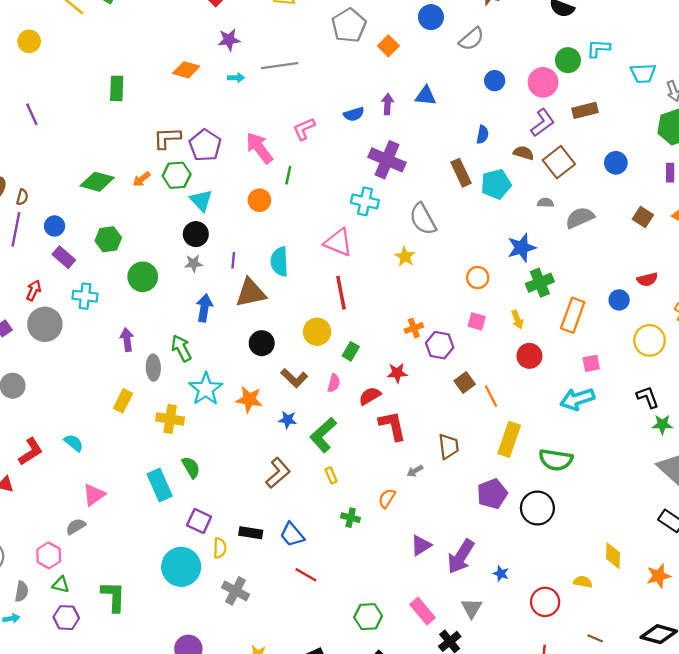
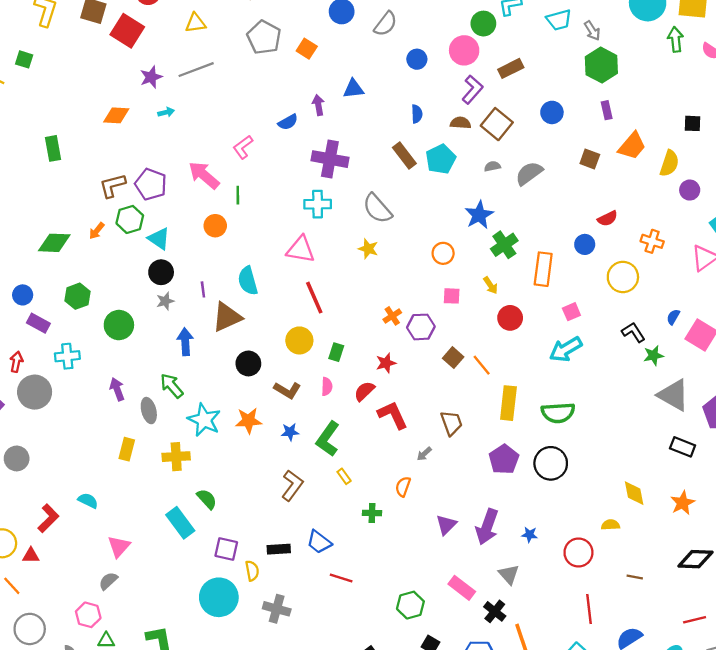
gray line: (280, 66) -> (196, 70), moved

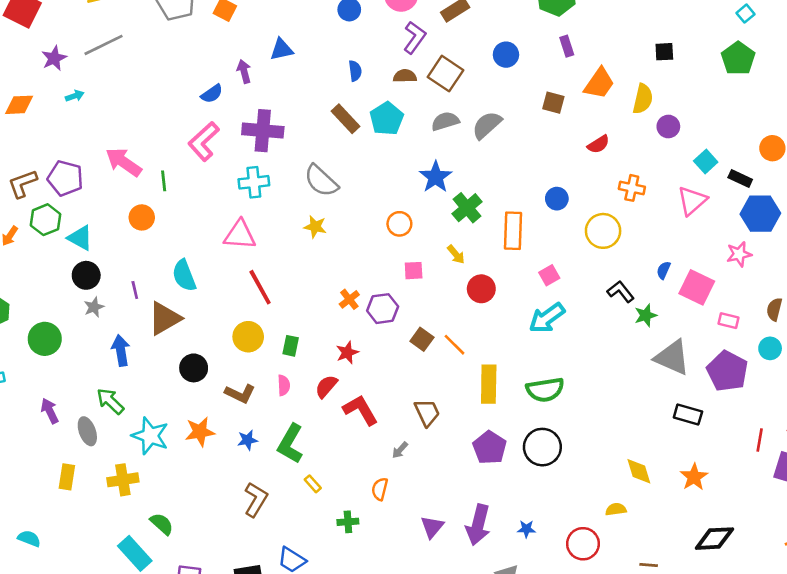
pink L-shape: (243, 147) -> (204, 141), moved, size x1.4
gray semicircle: (492, 166) -> (445, 121), size x1.5
red semicircle: (608, 219) -> (598, 144), moved

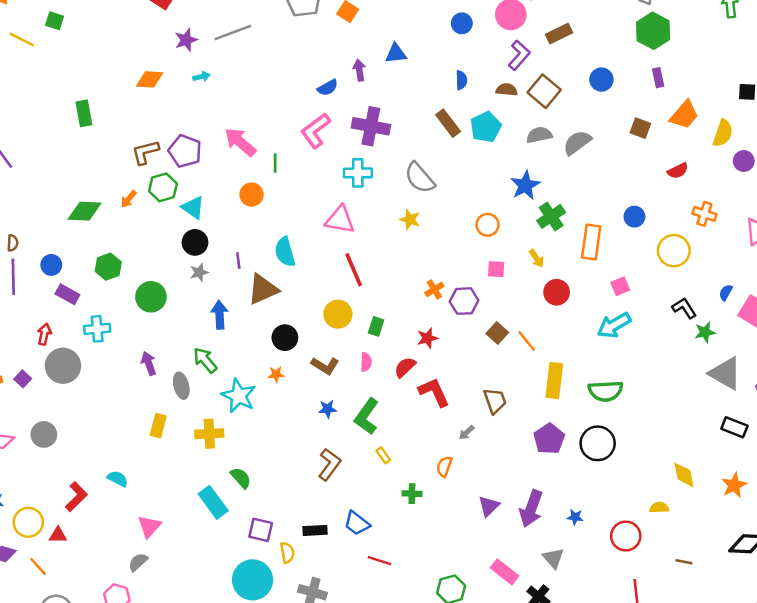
orange star: (200, 432) -> (276, 374), moved, size x0.6

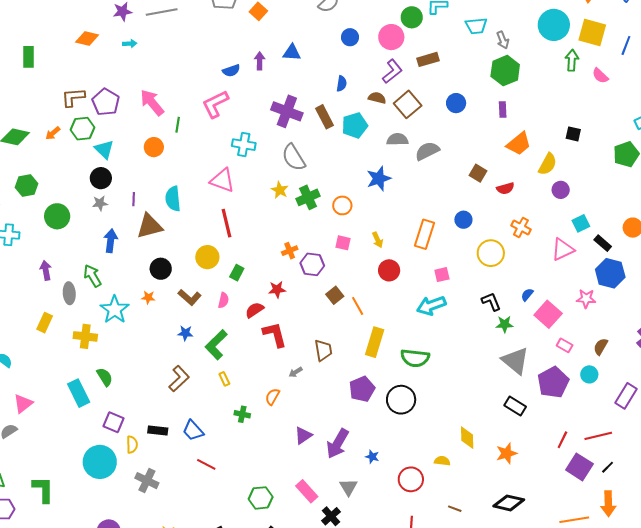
purple cross: (371, 126) -> (287, 111), moved
brown square: (640, 128) -> (478, 173), moved
green cross: (551, 216) -> (308, 197), moved

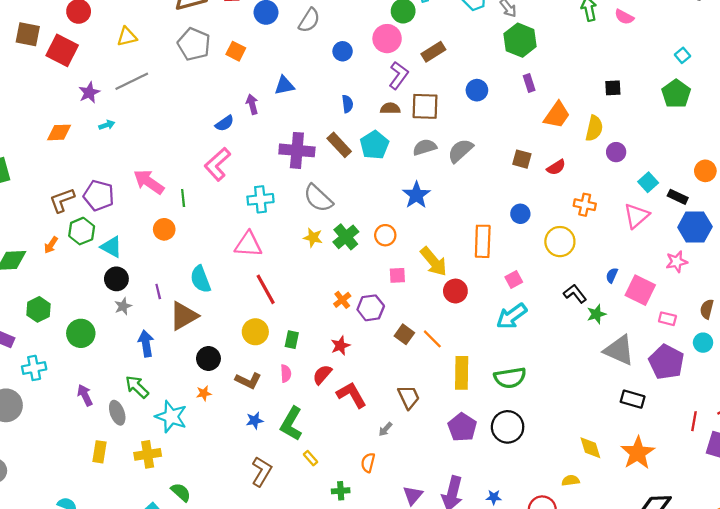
brown square: (408, 104) -> (425, 106), turned -32
yellow arrow: (378, 240) -> (434, 262), size x1.8
orange star: (507, 453) -> (638, 453), size x1.4

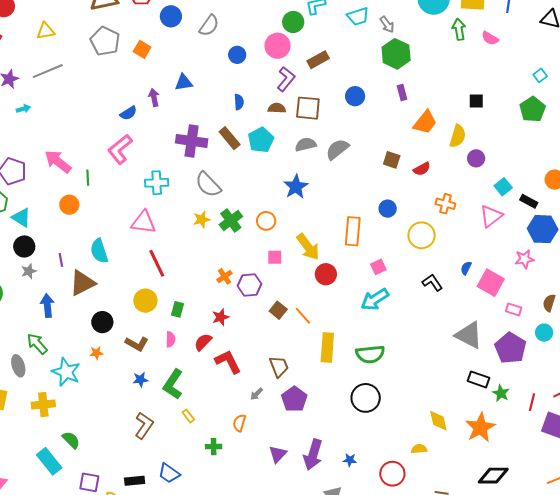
yellow star: (313, 238) -> (202, 219), turned -30
green star: (596, 314) -> (501, 393), moved, turned -30
purple pentagon: (462, 427) -> (294, 399), moved

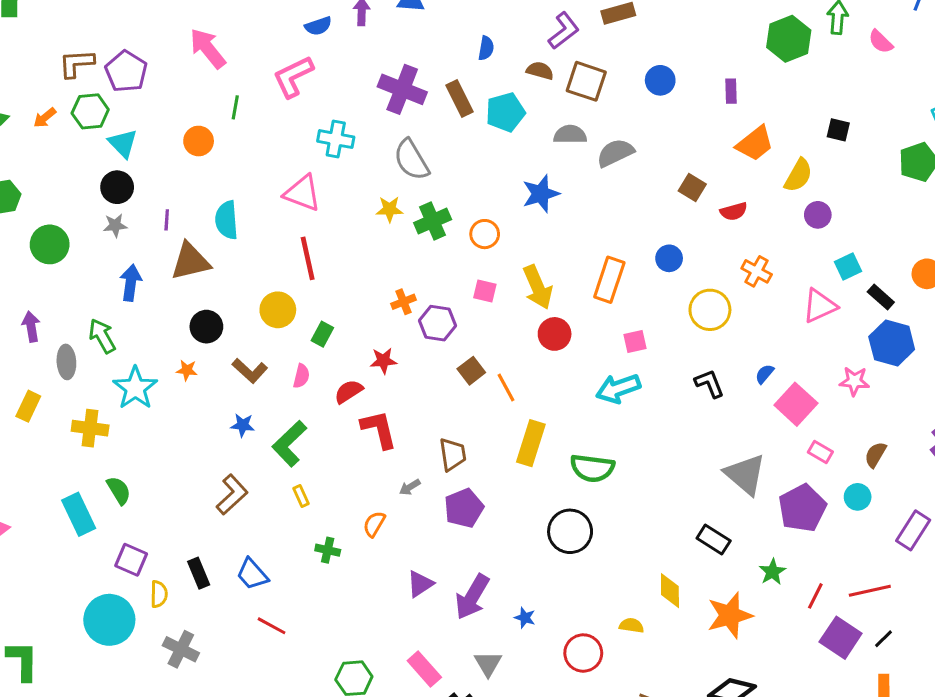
green hexagon: (396, 54) -> (789, 39), moved
pink arrow: (58, 162) -> (208, 48), moved
black rectangle: (478, 379) -> (714, 539), moved
black rectangle: (135, 481) -> (199, 573), turned 60

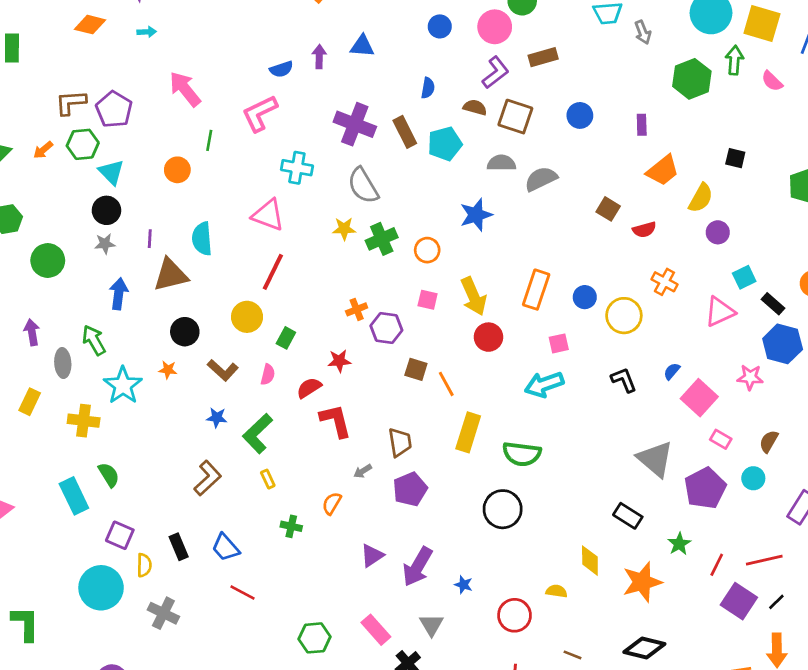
red line: (308, 258) -> (273, 272), turned 39
blue circle: (669, 258) -> (585, 297), moved
brown square: (471, 371) -> (416, 369), turned -35

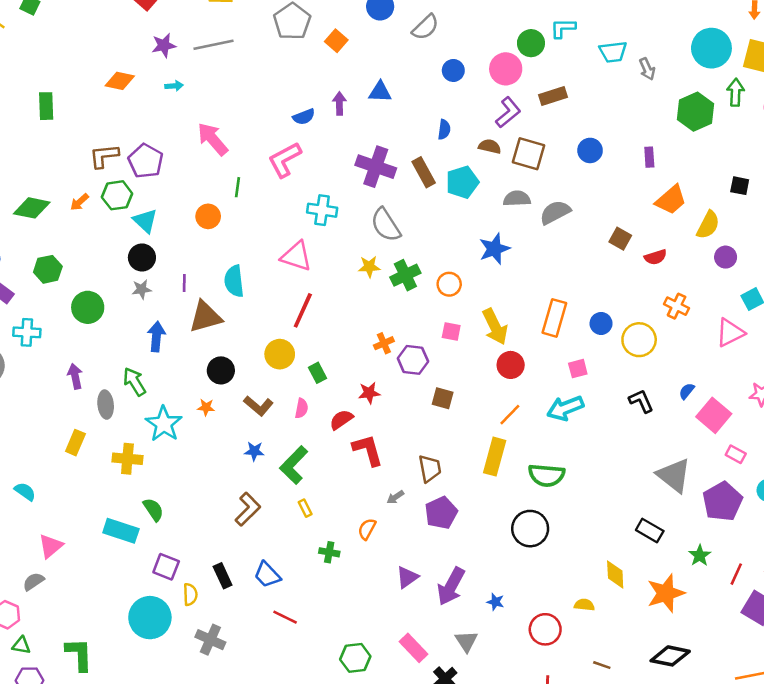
green rectangle: (286, 338) -> (317, 373), turned -54
orange line: (446, 384) -> (510, 415), moved, turned 75
cyan rectangle: (74, 496) -> (121, 531), turned -44

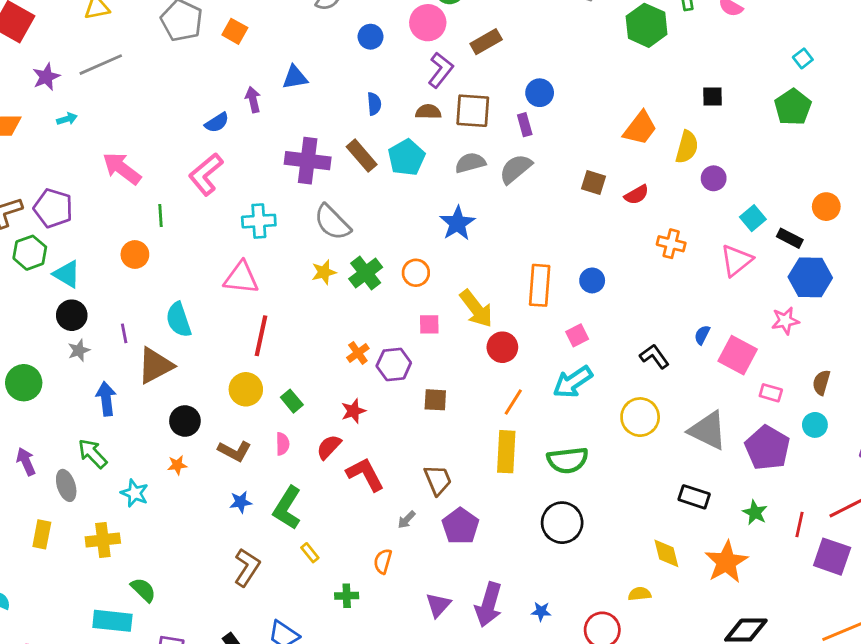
purple rectangle: (649, 157) -> (525, 125), moved
yellow circle: (639, 340) -> (640, 417), moved
cyan star: (164, 424) -> (135, 493), size x0.7

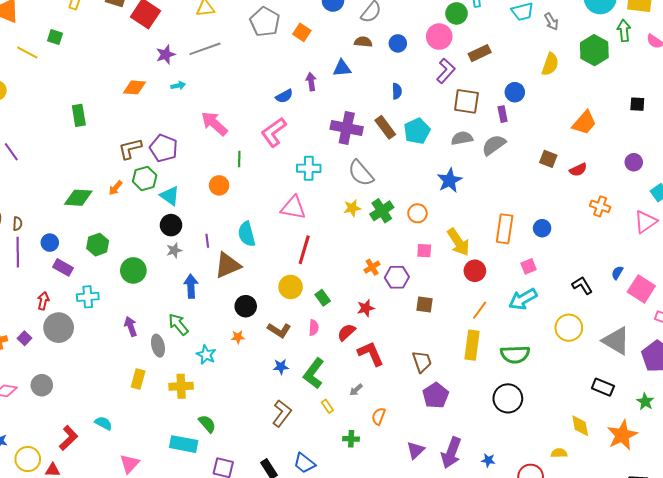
brown semicircle: (428, 112) -> (363, 42), moved
yellow semicircle: (687, 147) -> (550, 64), moved
gray arrow: (407, 520) -> (356, 390), moved

